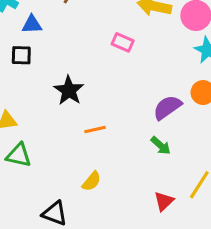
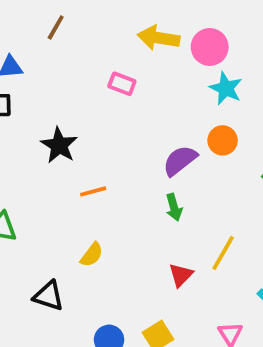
green arrow: (161, 146) -> (174, 207), turned 35

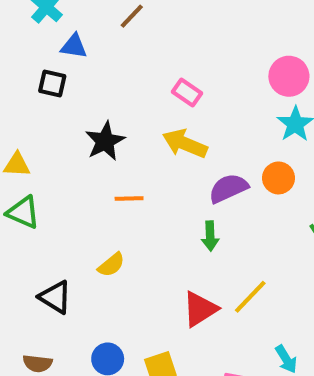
yellow arrow: (159, 38) -> (185, 144), moved
red triangle: (181, 275) -> (200, 309), size x1.4

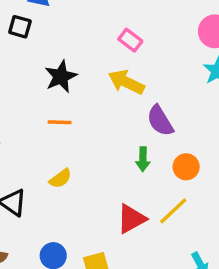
orange circle: (278, 178) -> (186, 167), moved
purple semicircle: (228, 188) -> (160, 121), turned -100
orange line: (129, 199) -> (60, 122), moved

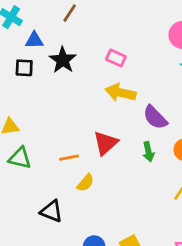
black star: (61, 77) -> (63, 60), moved
orange line: (60, 122) -> (69, 158), moved
red triangle: (131, 219) -> (106, 143), moved

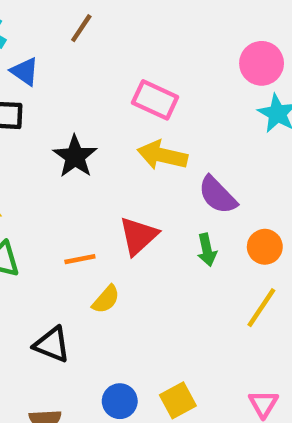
blue triangle: (34, 40) -> (25, 71), turned 36
pink rectangle: (116, 58) -> (155, 100), size x1.4
black star: (63, 60) -> (75, 156), moved

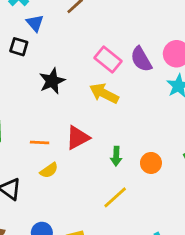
purple semicircle: (218, 195) -> (141, 59), moved
yellow line: (261, 308) -> (115, 197), moved

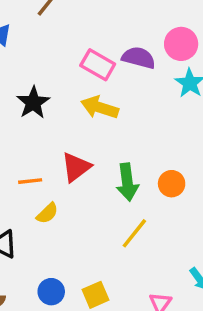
purple semicircle: (141, 59) -> (139, 58), turned 144
green arrow: (116, 156) -> (127, 182), size x1.5

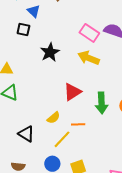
orange line: (30, 181) -> (78, 124), moved
yellow line: (134, 233) -> (62, 139), moved

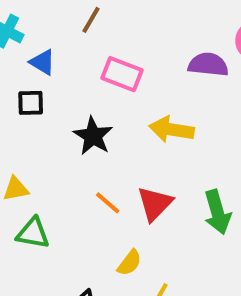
pink rectangle: (89, 33) -> (122, 74), moved
orange line: (78, 124) -> (108, 203), moved, turned 56

